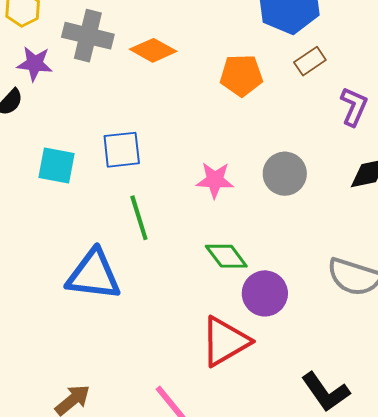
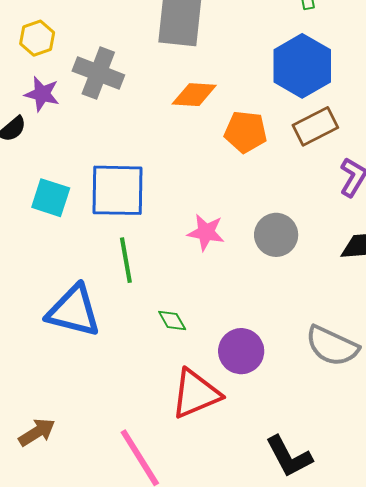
orange diamond: (153, 50) -> (194, 95), moved, turned -33
brown rectangle: (310, 61) -> (315, 126), size x1.4
blue square: (122, 150) -> (117, 190), size x1.5
green diamond: (226, 256) -> (172, 321), moved, size x0.7

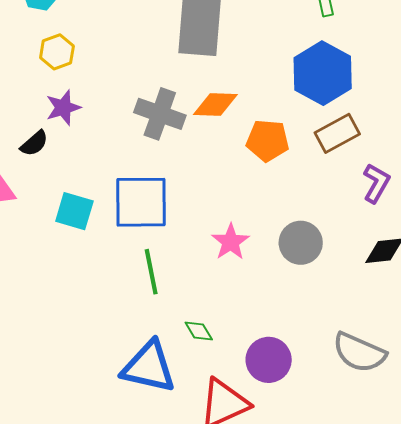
gray cross: (98, 73) -> (160, 114), moved
purple star: (42, 94) -> (63, 108), turned -30
pink star: (206, 232) -> (231, 242), turned 30
blue triangle: (74, 311) -> (149, 367), moved

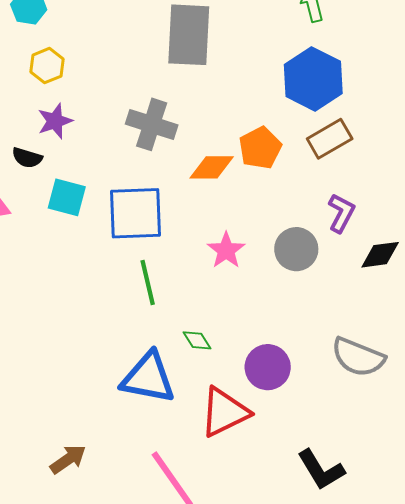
orange diamond: (215, 105) -> (212, 167), moved
orange pentagon: (268, 141) -> (260, 148), turned -30
black semicircle: (34, 143) -> (27, 158), turned 60
purple L-shape: (376, 183) -> (341, 213), moved
cyan square: (74, 211) -> (67, 197), moved

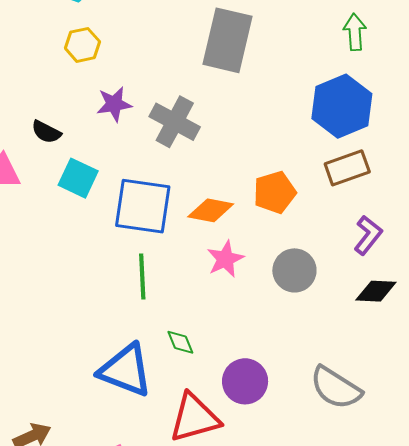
purple star: (55, 121) -> (114, 104), moved
orange pentagon: (260, 148) -> (275, 192), moved
orange diamond: (212, 167) -> (211, 210), moved
purple L-shape: (341, 213) -> (368, 235), moved

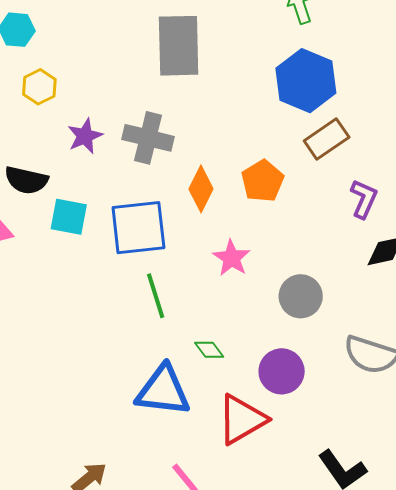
black semicircle: (46, 132) -> (26, 180), size x1.4
orange diamond: (211, 210) -> (201, 189), moved, turned -60
gray circle: (294, 270) -> (301, 296), moved

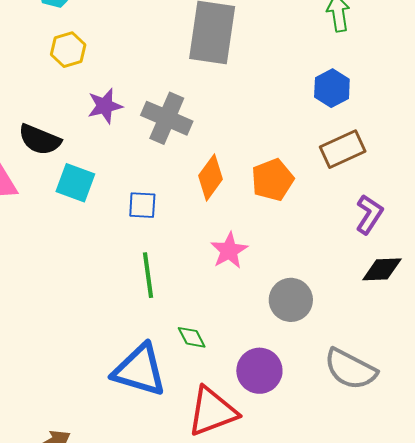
blue hexagon: (306, 81) -> (332, 88), size x0.6
blue square: (138, 228) -> (142, 205), size x0.5

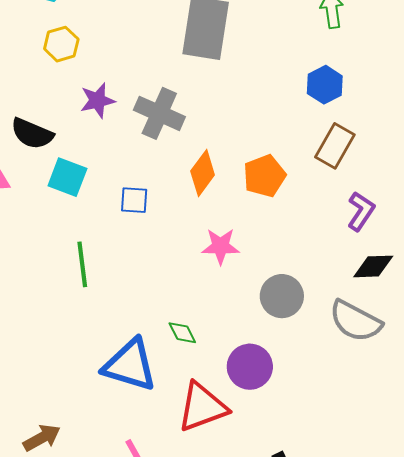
brown rectangle: (343, 149) -> (335, 146), turned -36
pink star: (229, 251) -> (221, 246), turned 30
green line: (148, 275) -> (82, 264), moved
gray semicircle: (350, 369) -> (355, 321), moved

